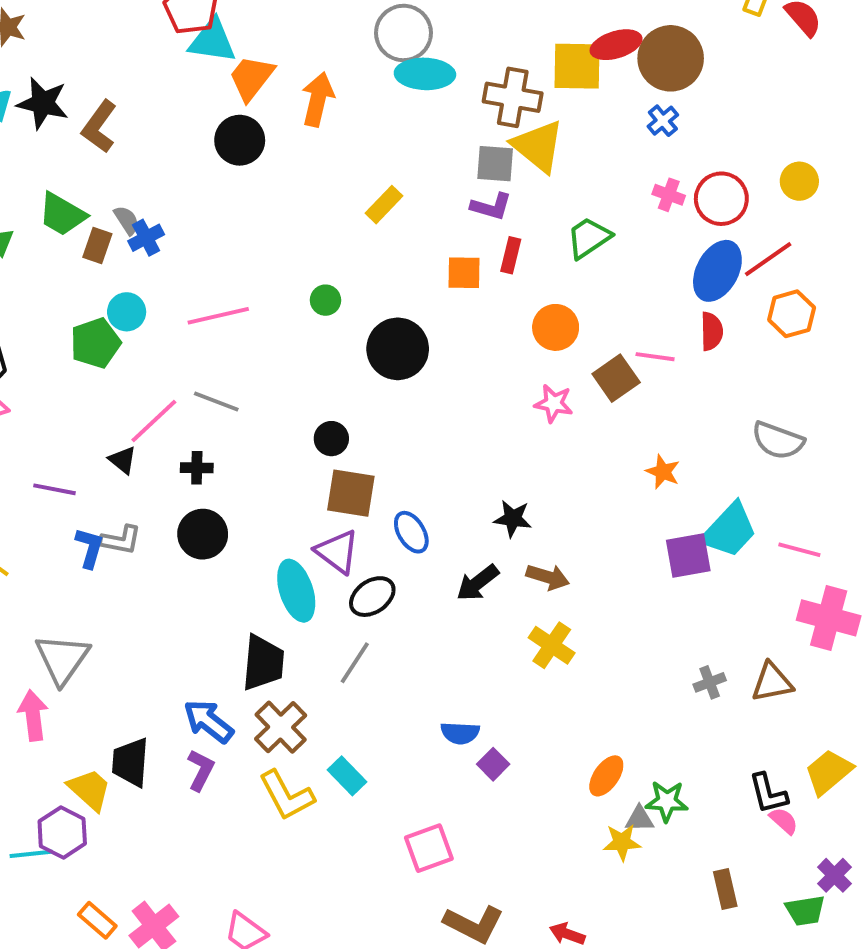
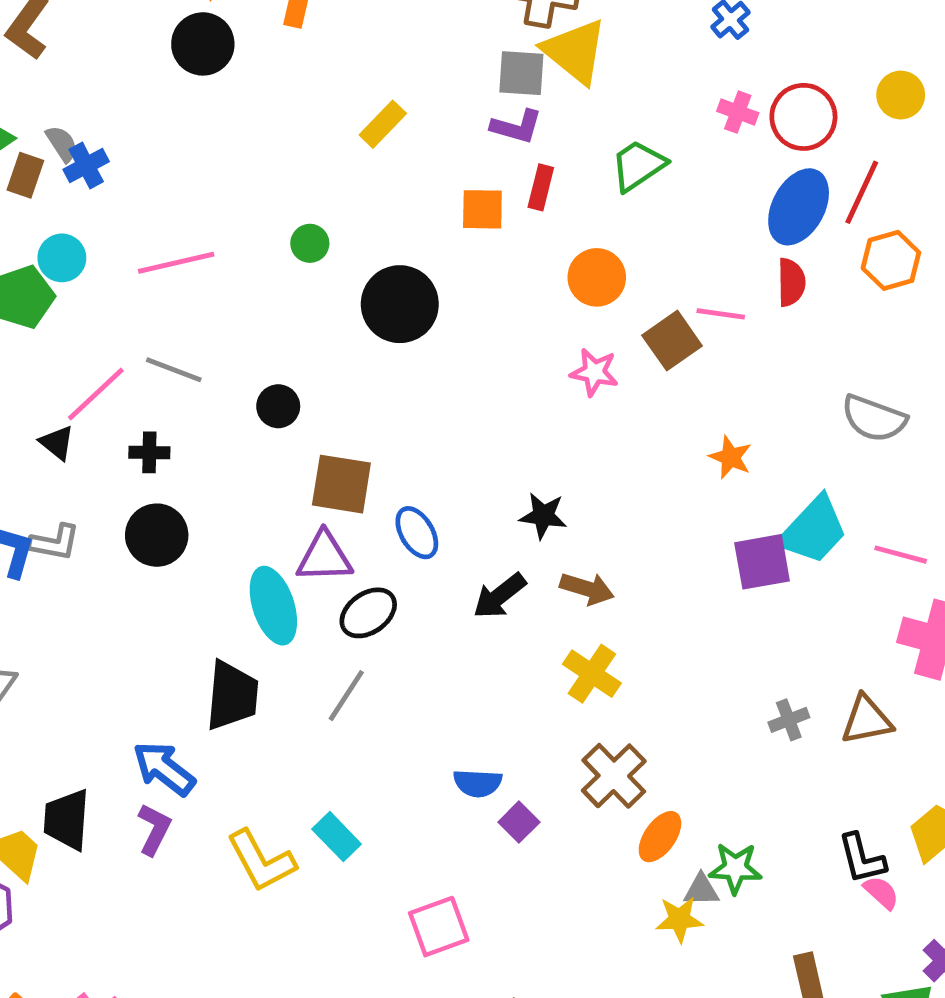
red line: (768, 259) -> (862, 192), turned -30
black circle: (331, 439) -> (278, 406), moved
purple triangle: (337, 552) -> (324, 557), turned -39
brown cross: (281, 727) -> (614, 776), moved

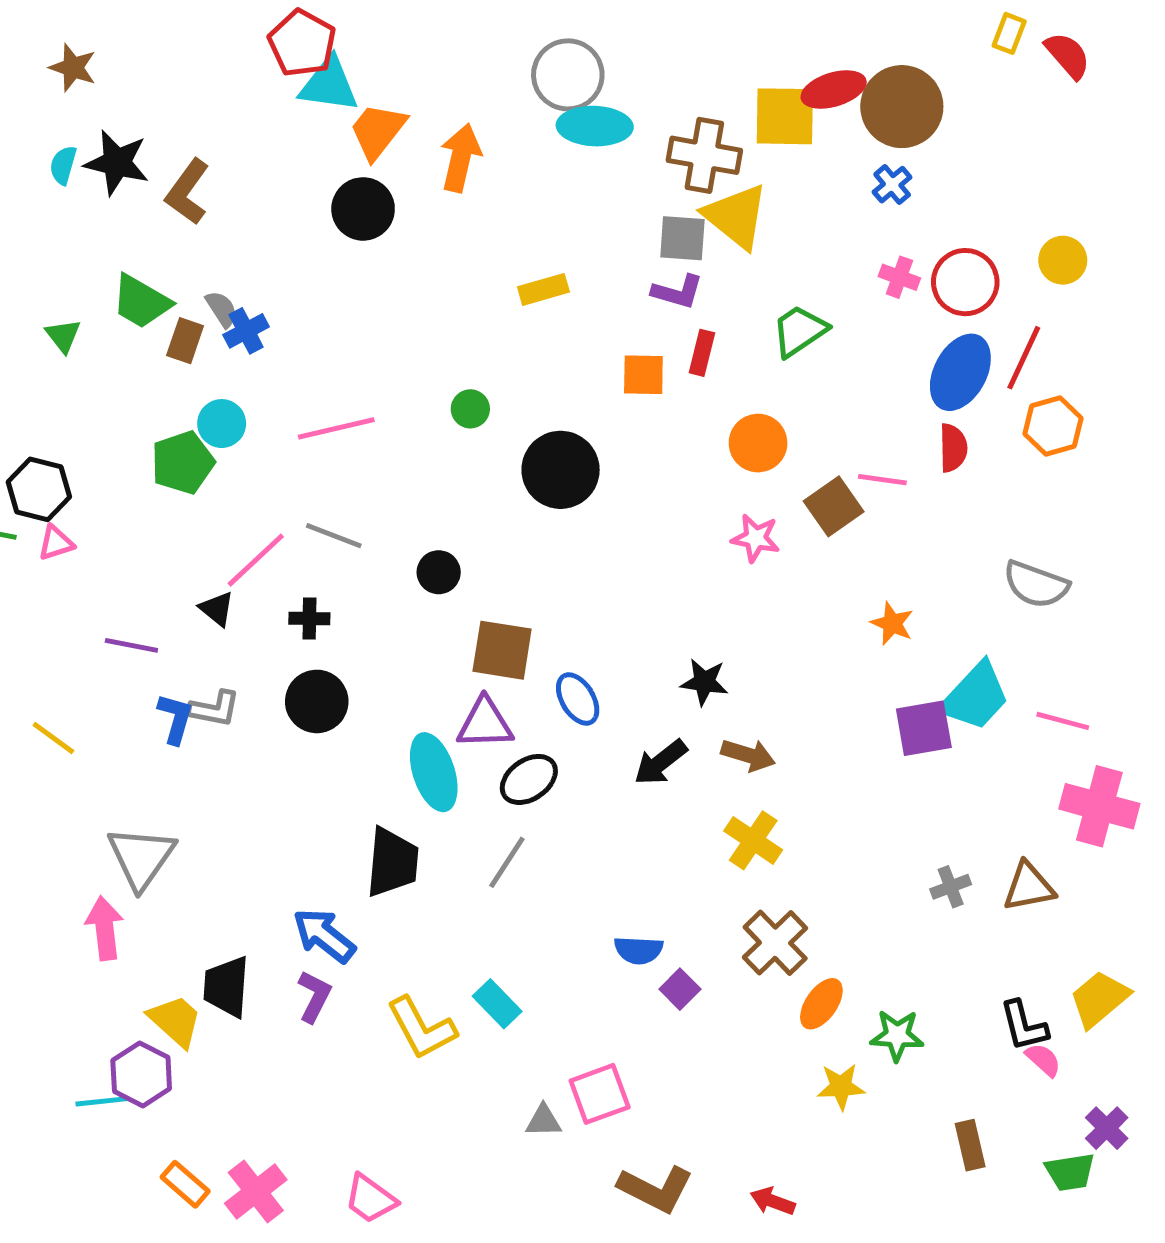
yellow rectangle: (383, 124) -> (543, 289), turned 30
gray triangle: (701, 890) -> (543, 1121), moved

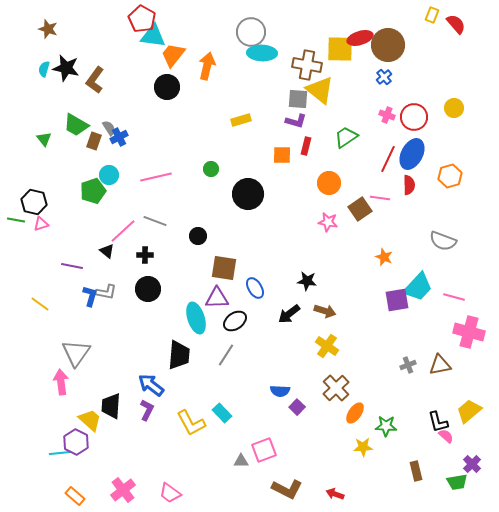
red line: (1024, 358) -> (388, 159), moved
orange rectangle: (185, 1184) -> (75, 496), moved

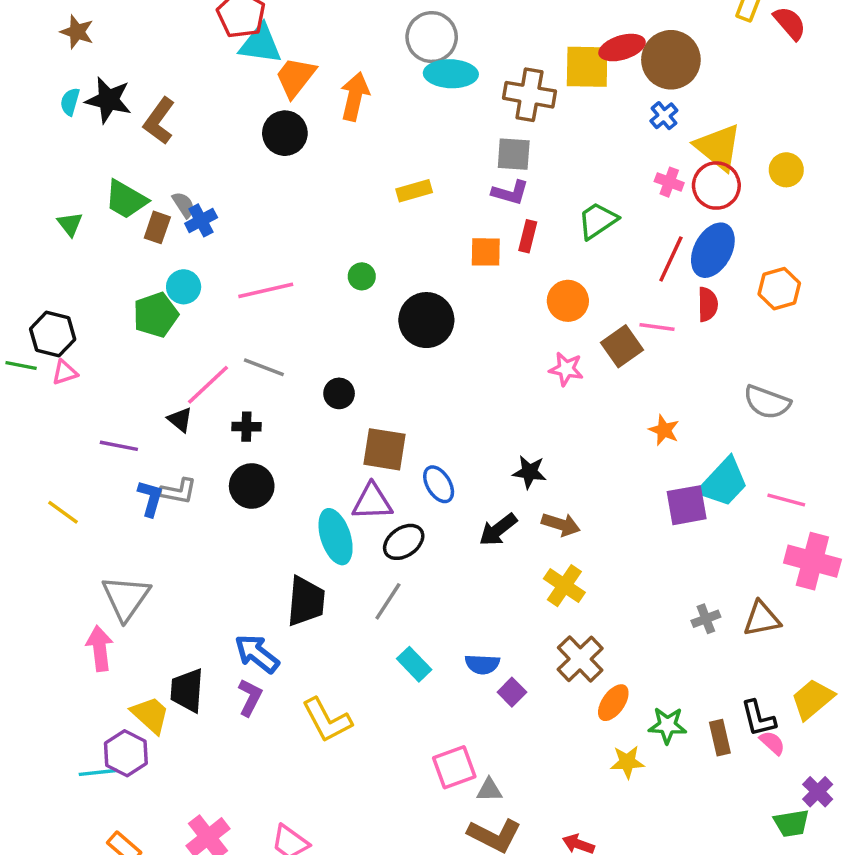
yellow triangle: (320, 90) -> (718, 147), moved
cyan rectangle: (222, 413) -> (414, 664), moved
gray triangle: (241, 461) -> (489, 790), moved
brown rectangle: (416, 471) -> (720, 738), moved

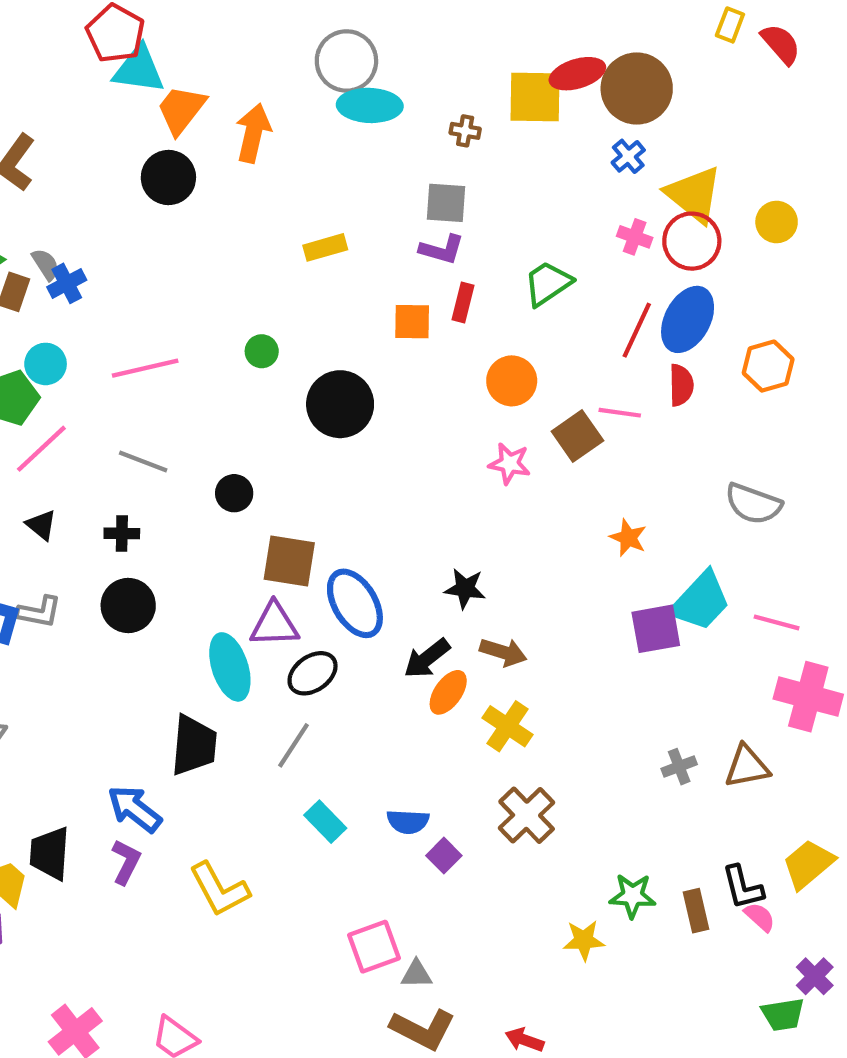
brown cross: (529, 95) -> (465, 131), size x0.5
pink line: (208, 385) -> (41, 449), moved
blue ellipse: (439, 484) -> (355, 603), size x1.5
orange ellipse: (613, 703) -> (448, 692), moved

